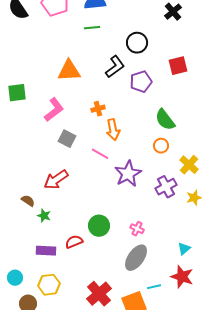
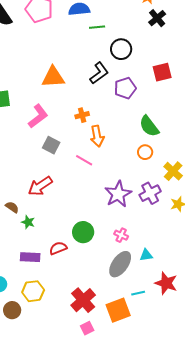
green line: (92, 28) -> (97, 27), moved
purple star: (128, 174) -> (118, 194), moved
cyan triangle: (184, 249) -> (146, 255), moved, turned 32

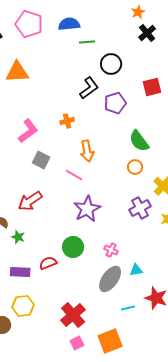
orange triangle: (53, 77) -> (17, 72), moved
orange cross: (82, 115) -> (67, 121), moved
purple star: (118, 194) -> (87, 209), moved
orange square: (118, 310) -> (110, 341), moved

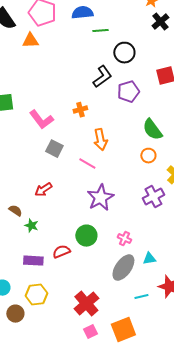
orange triangle: (17, 72) -> (30, 41), moved, size x0.7
pink L-shape: (28, 131) -> (41, 120), turned 90
red arrow: (30, 201) -> (43, 190), size x0.7

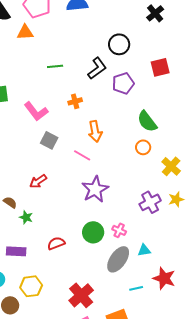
green line: (100, 31) -> (55, 66), moved
purple cross: (153, 197) -> (150, 202), moved
green circle: (86, 236) -> (93, 232), moved
purple rectangle: (33, 261) -> (16, 251), moved

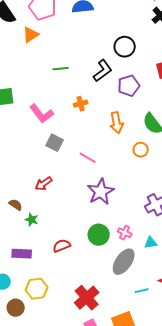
orange triangle: (25, 32) -> (31, 35), turned -30
orange arrow: (95, 131) -> (117, 123), moved
orange circle: (143, 147) -> (141, 150), moved
cyan triangle: (144, 250) -> (151, 243), moved

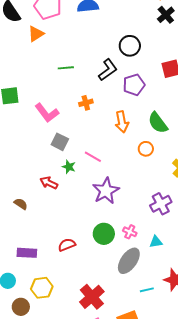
red arrow: (44, 184) -> (49, 183), turned 60
green star: (32, 220) -> (69, 167), moved

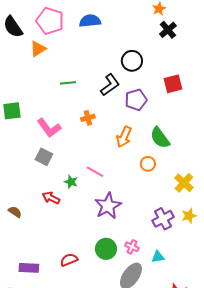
orange arrow: (122, 122) -> (124, 137), turned 35
gray square: (60, 142) -> (44, 157), moved
brown semicircle: (21, 204) -> (15, 212), moved

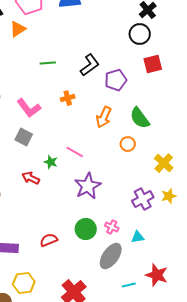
black circle: (132, 61) -> (140, 34), moved

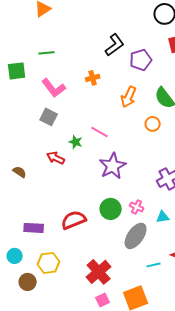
green line: (48, 63) -> (47, 53), moved
red semicircle: (49, 240) -> (74, 220), size x1.4

